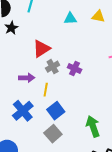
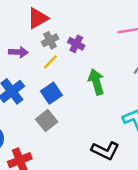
yellow line: (46, 90) -> (50, 62), moved, turned 32
green arrow: (93, 126) -> (96, 82), moved

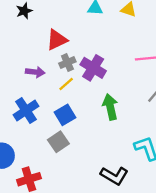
purple cross: (76, 44) -> (93, 68), size x1.5

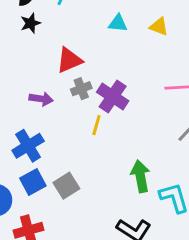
yellow line: (66, 84) -> (96, 125), moved, turned -35
green arrow: (110, 107) -> (140, 176), moved
blue square: (65, 115) -> (33, 182), moved

